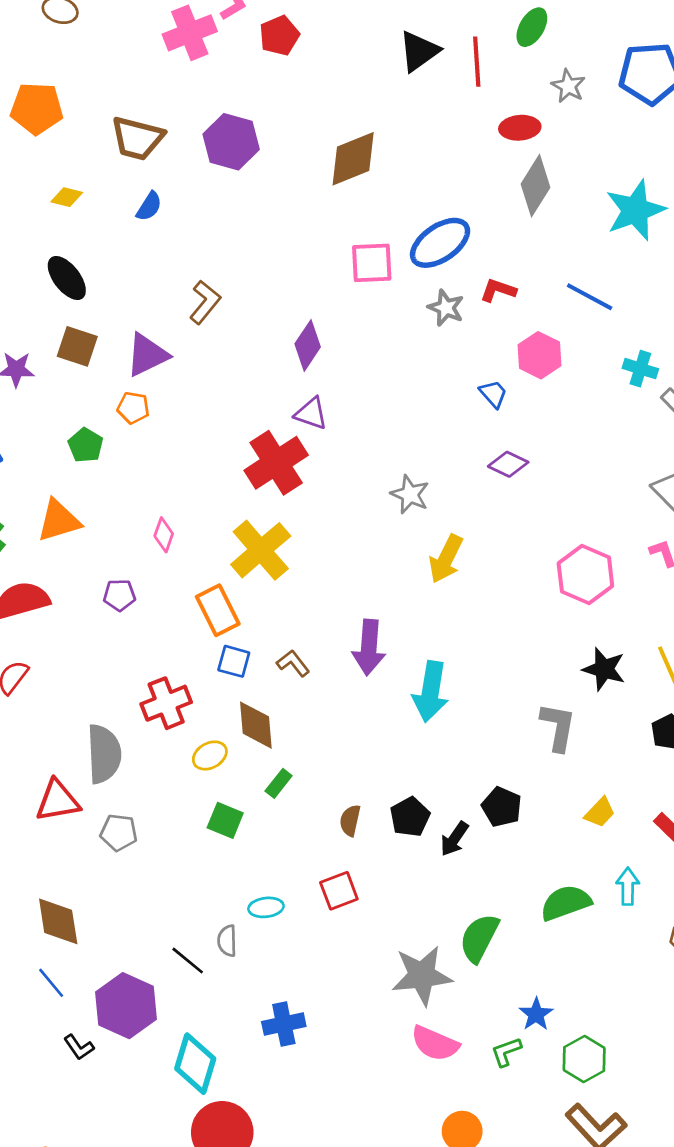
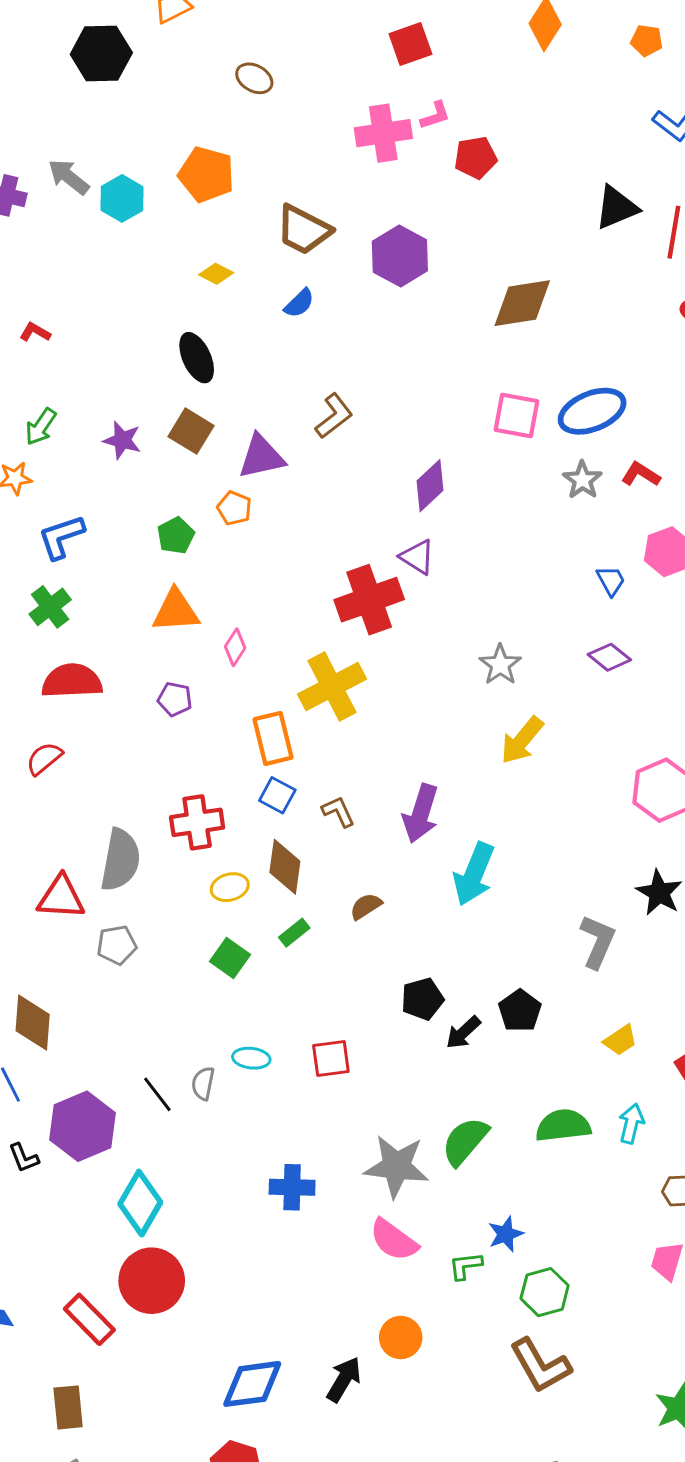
orange triangle: (59, 521) -> (176, 611), moved
brown semicircle: (350, 820) -> (366, 906), moved, turned 32
gray pentagon: (119, 833) -> (117, 945), turned -30
blue cross: (284, 1024) -> (292, 1187), moved

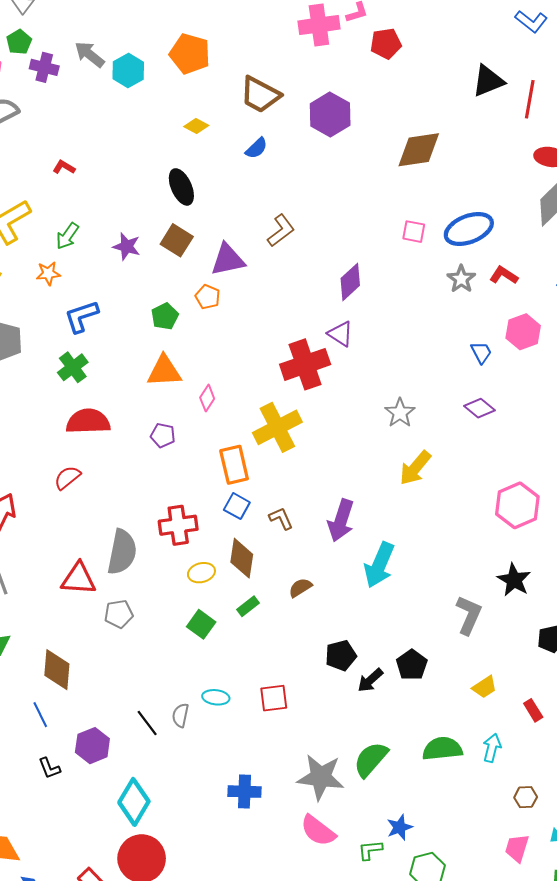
pink square: (516, 416) -> (414, 232), size x0.7
purple hexagon: (82, 1126) -> (92, 746), size x0.7

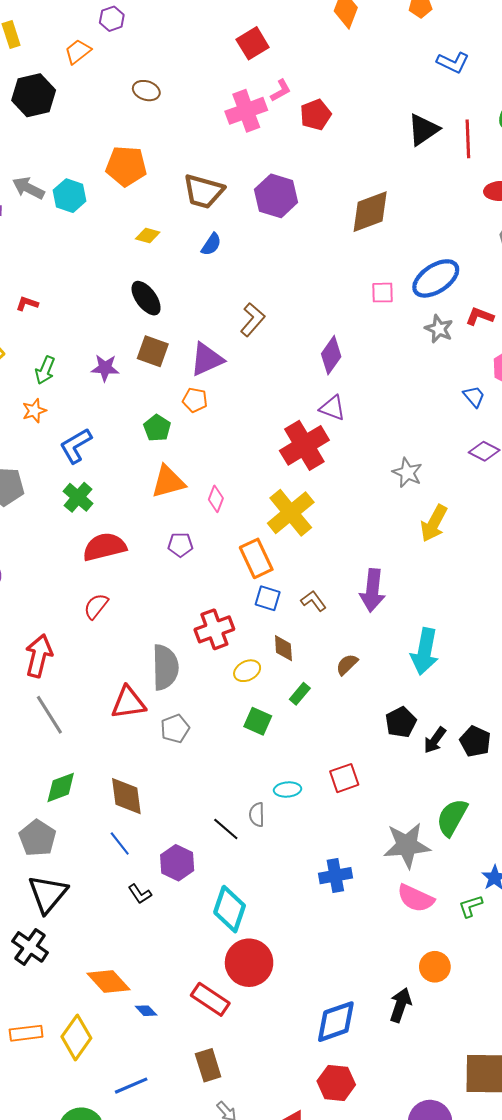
brown diamond: (242, 558) -> (283, 648), size x0.7
cyan arrow: (379, 565) -> (425, 651), moved
black pentagon: (412, 665) -> (475, 741), moved

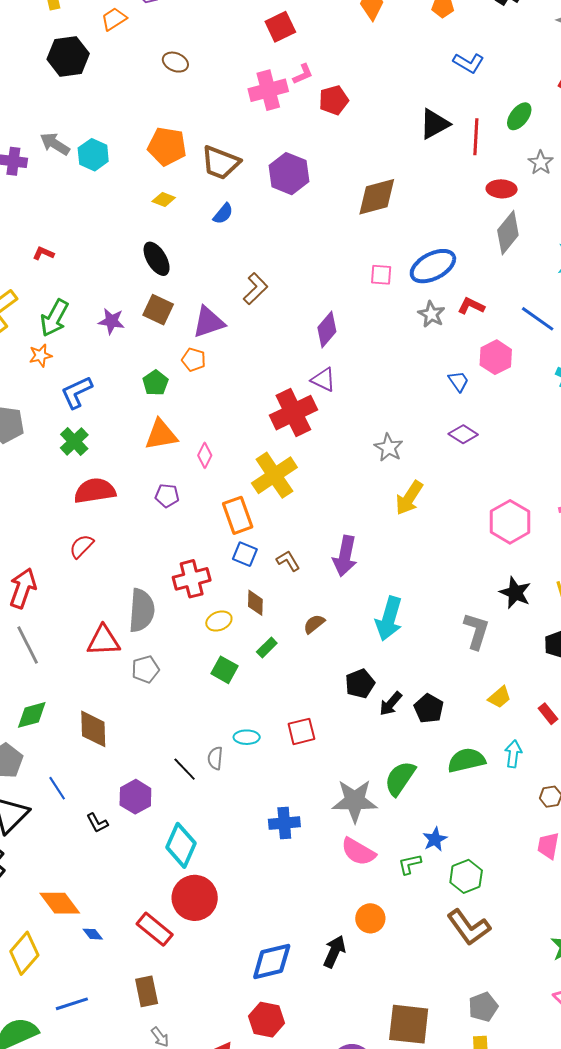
orange pentagon: (126, 166) -> (167, 146), moved
green arrow: (45, 370) -> (54, 318), size x1.4
blue line: (120, 844) -> (57, 788), moved

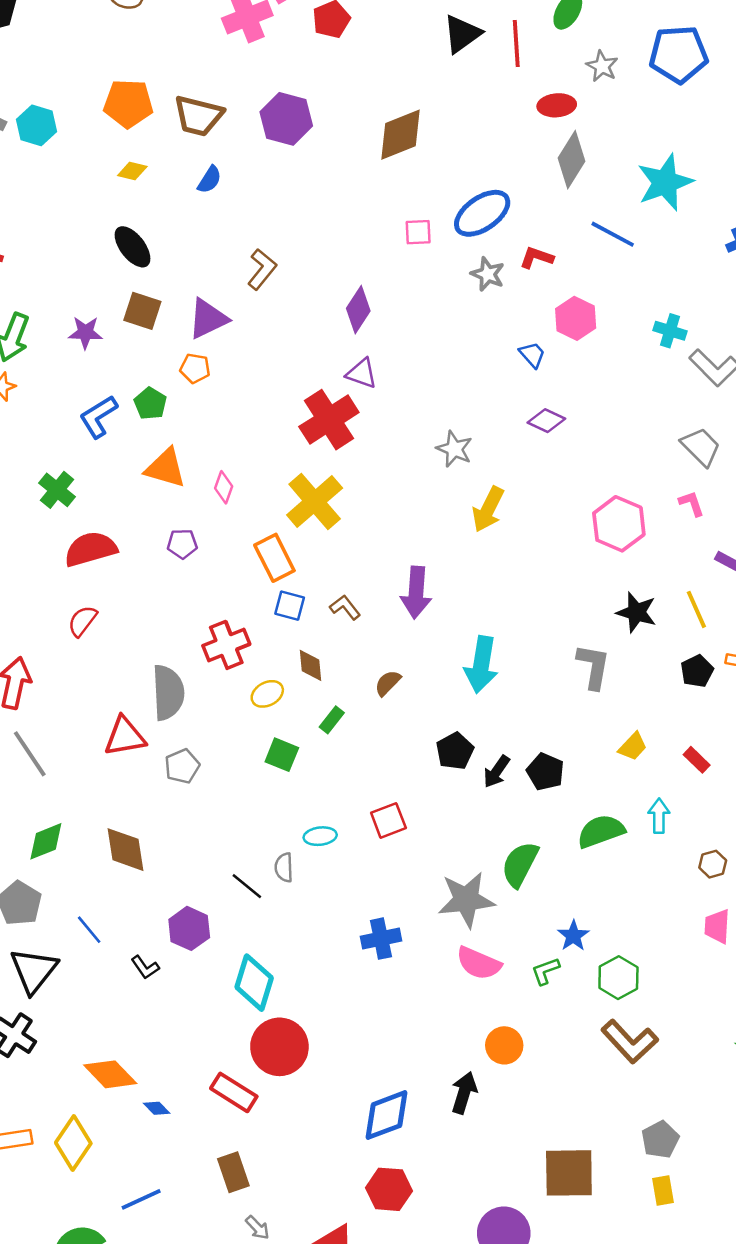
blue line: (538, 319) -> (613, 234), moved
blue L-shape: (77, 392) -> (98, 417), moved
orange triangle: (161, 435) -> (165, 468), turned 33

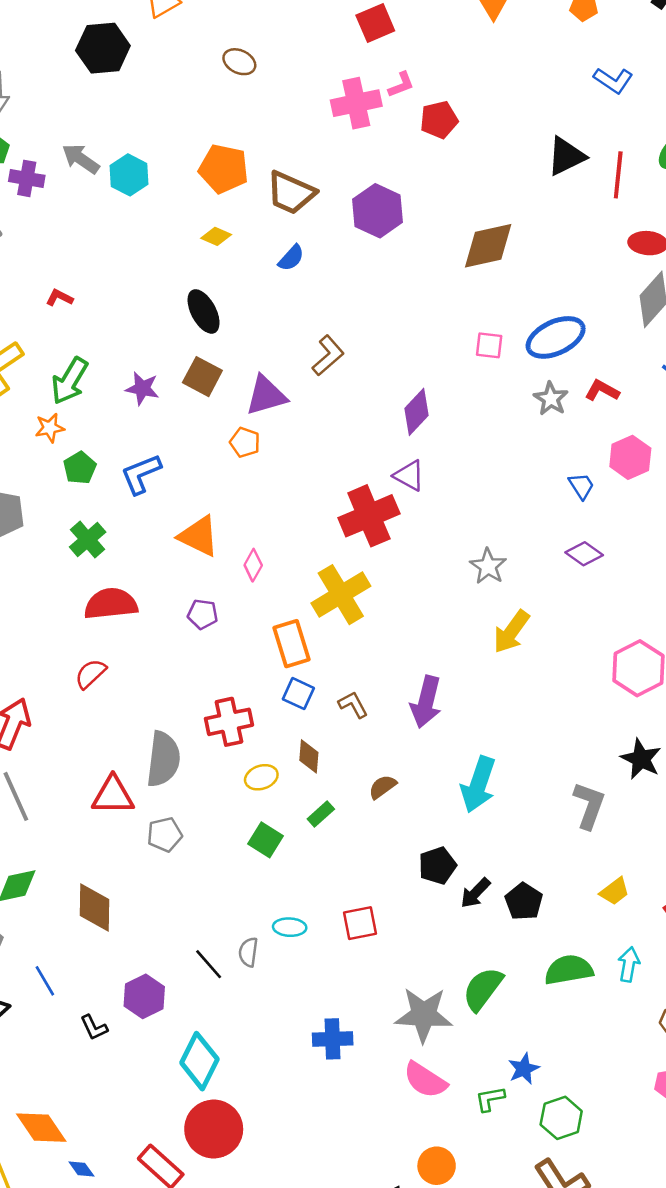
green pentagon: (150, 403) -> (80, 468), moved

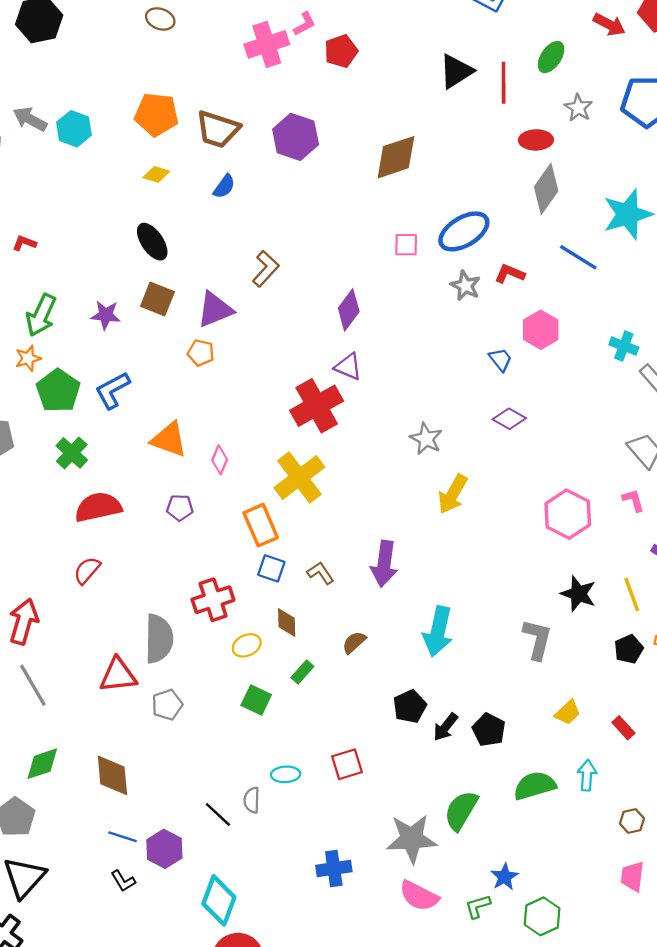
green pentagon: (80, 468) -> (58, 391), size x1.5
blue line: (45, 981) -> (123, 837), moved, turned -36

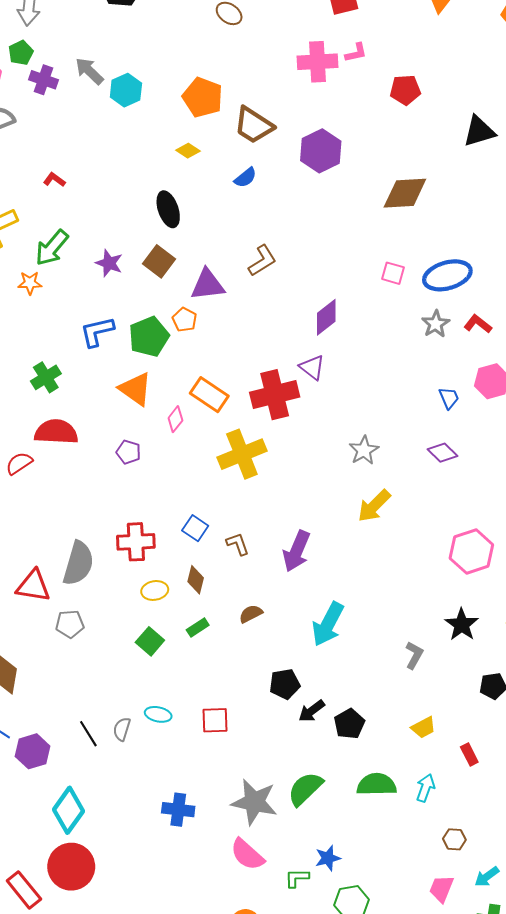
red pentagon: (341, 51) -> (405, 90), moved
green pentagon: (58, 391) -> (149, 337), moved
orange rectangle: (261, 525) -> (209, 395), moved, turned -48
red semicircle: (87, 570) -> (19, 463), moved
gray L-shape: (537, 639) -> (414, 655), size x0.7

